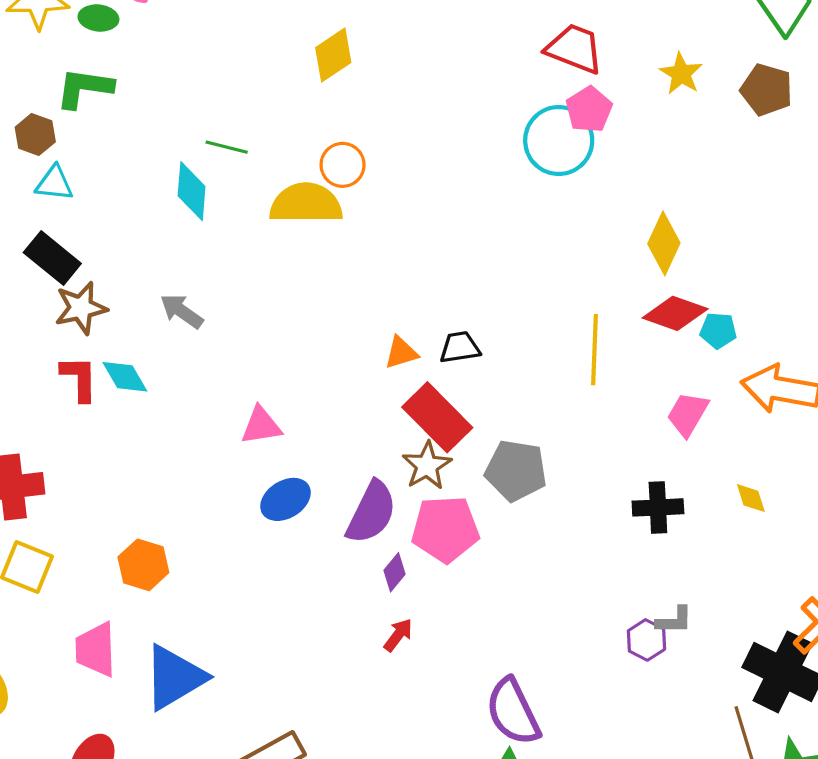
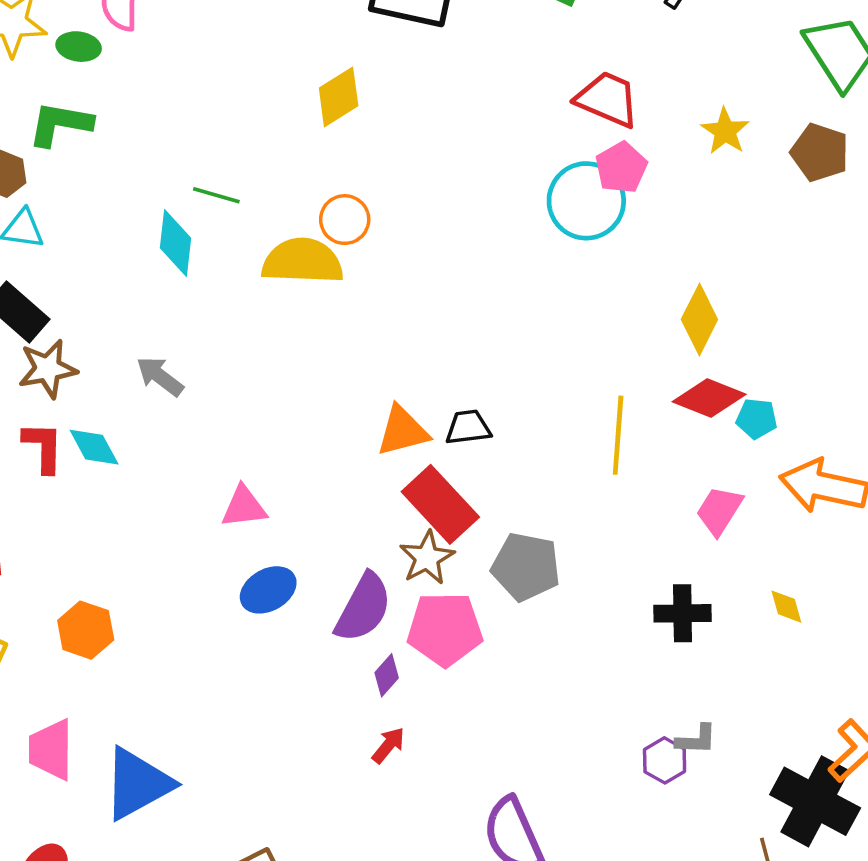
orange triangle: (401, 353) -> (403, 431), size x1.4
orange hexagon: (143, 565) -> (86, 630), moved

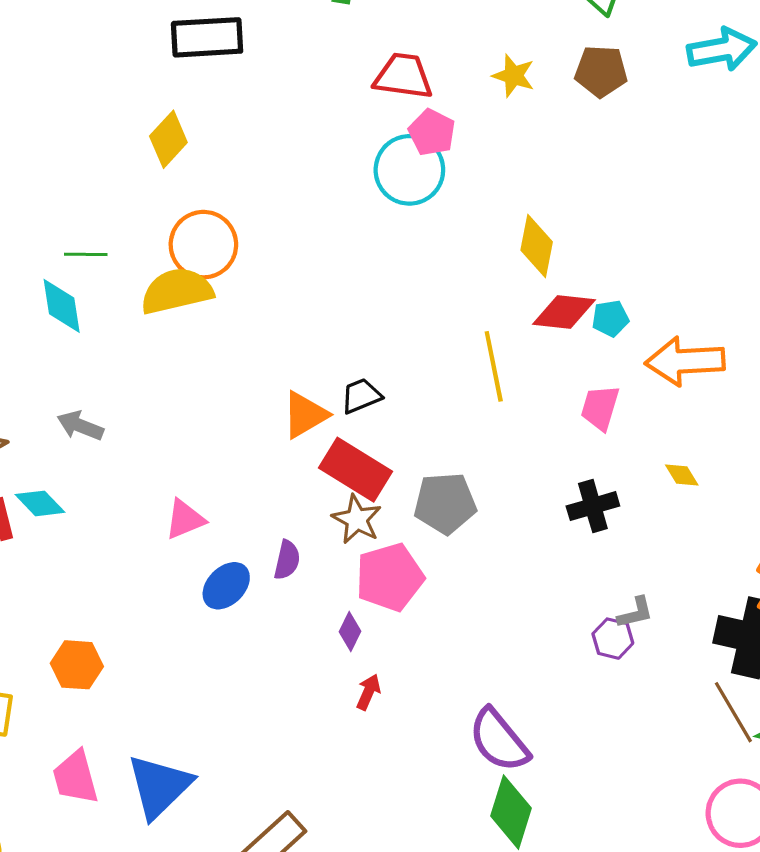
orange circle: (345, 220) -> (203, 245), size x1.5
purple semicircle: (363, 608) -> (287, 560), moved, size x0.6

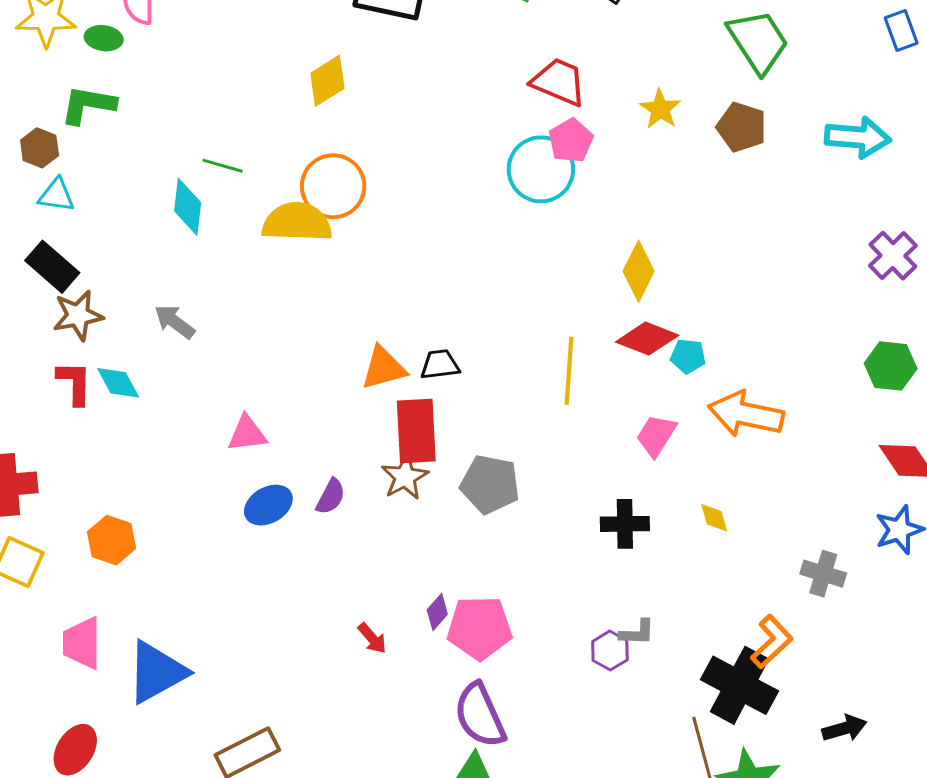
red rectangle: (356, 470) -> (416, 431), turned 40
pink pentagon: (390, 577) -> (479, 628), moved
purple diamond: (350, 631) -> (437, 612), moved
red arrow: (368, 692) -> (372, 638), turned 100

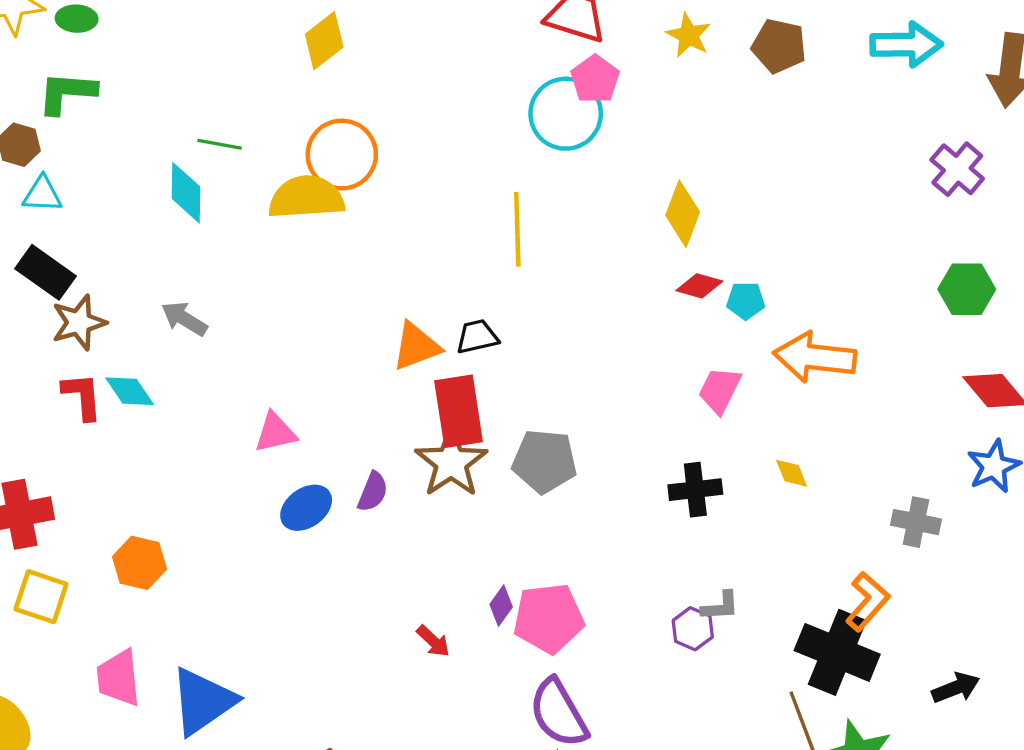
red diamond: (647, 339) -> (699, 286), size x0.7
yellow line: (569, 371) -> (517, 229), moved
brown star: (405, 477) -> (451, 462), size x1.4

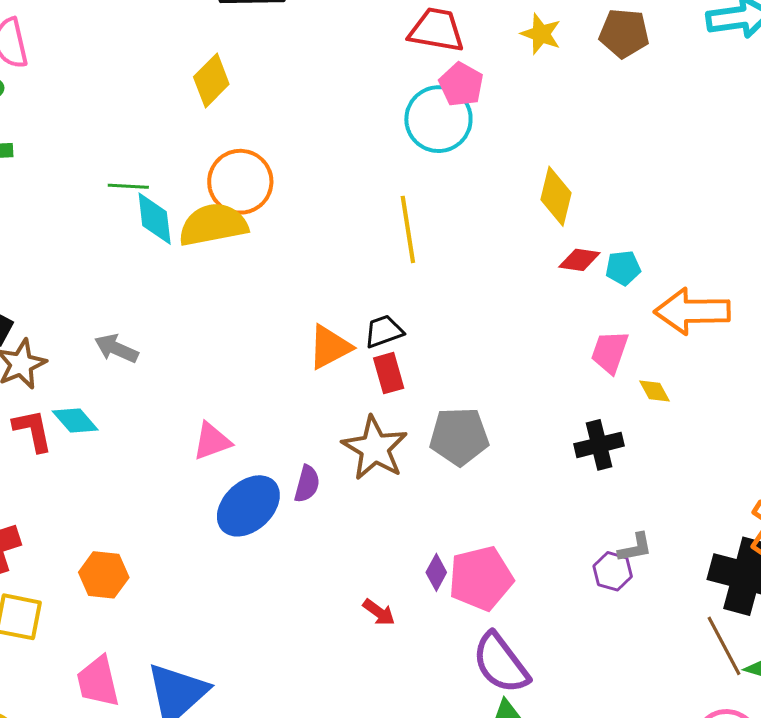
cyan diamond: (186, 193) -> (155, 219), moved
red rectangle: (459, 411) -> (389, 373), moved, size x0.6
yellow diamond: (792, 473) -> (654, 391), moved
blue ellipse: (306, 508) -> (248, 506), size x1.4

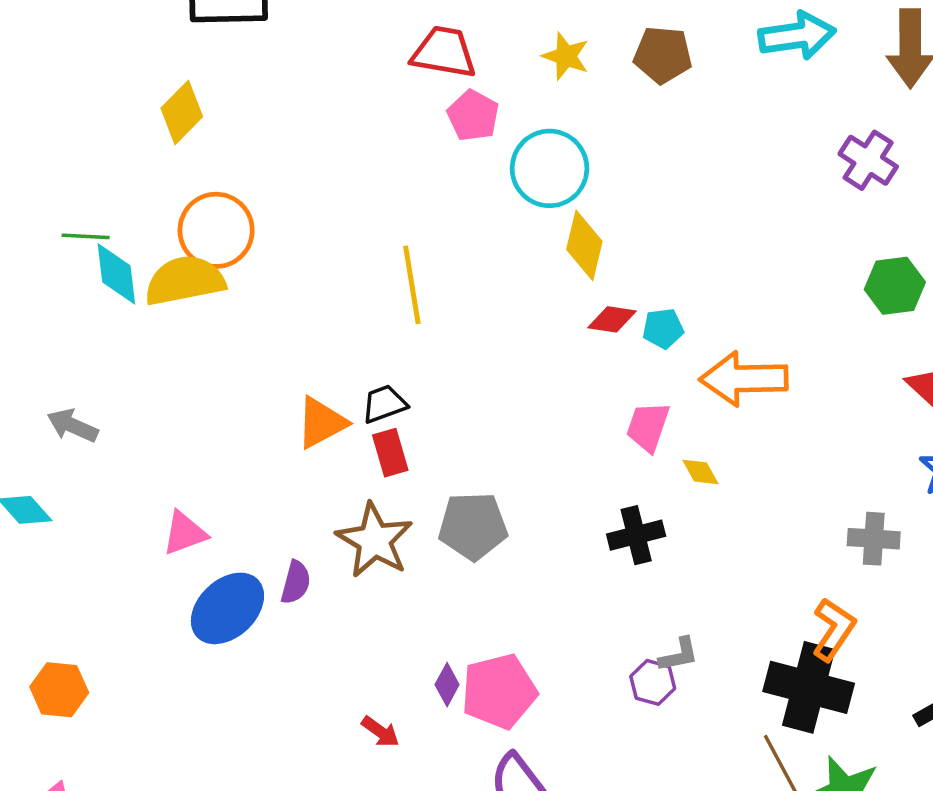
cyan circle: (438, 119) -> (550, 168), moved

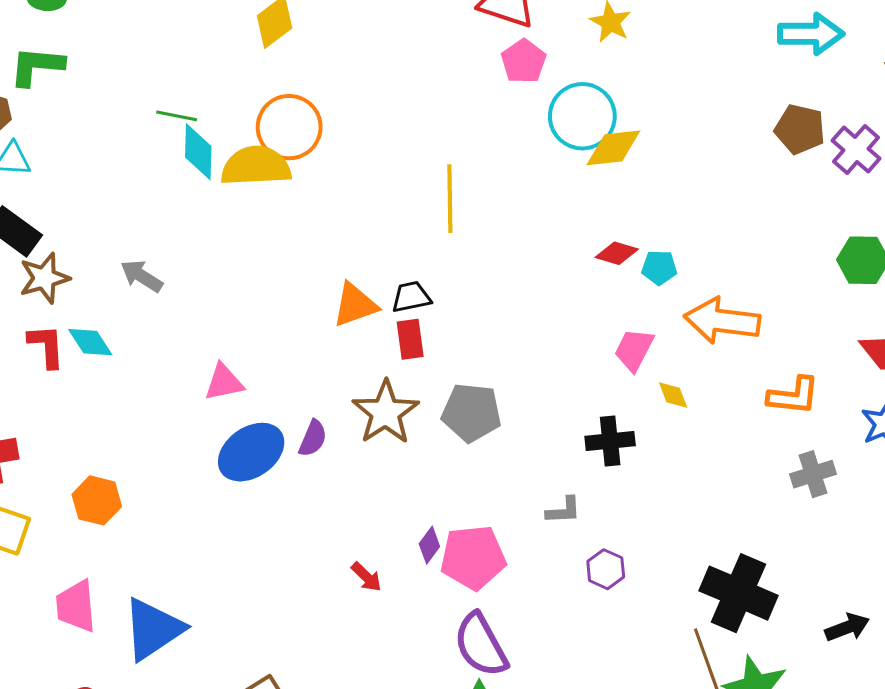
brown pentagon: (663, 55) -> (800, 129), moved
yellow diamond: (584, 245) -> (613, 148), moved, turned 62
gray cross: (874, 539) -> (813, 474), turned -30
orange L-shape: (834, 629) -> (793, 396), moved, turned 54
gray L-shape: (679, 655) -> (563, 510), moved

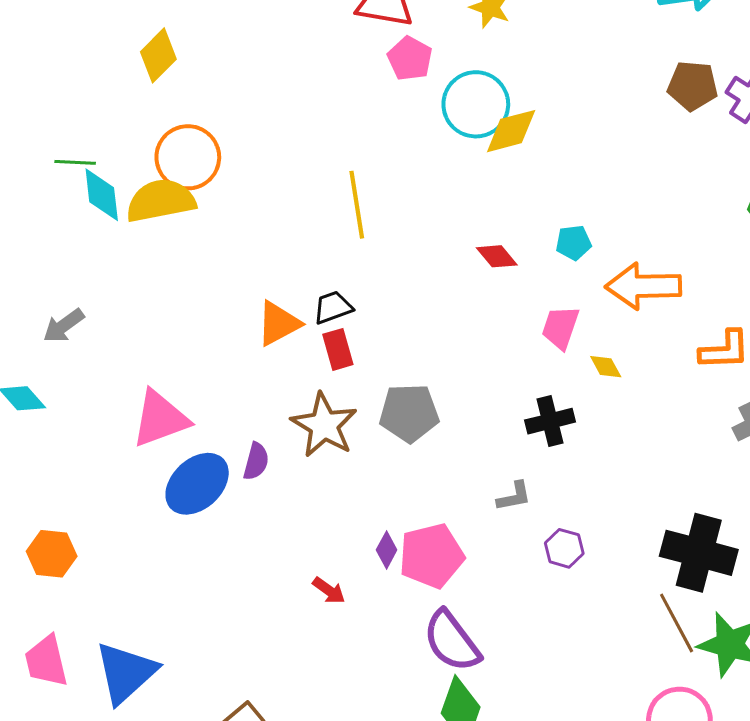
red diamond: (617, 253) -> (497, 256), moved, turned 42
gray arrow: (142, 276) -> (64, 326), turned -60
pink triangle: (224, 382) -> (160, 419), size x1.5

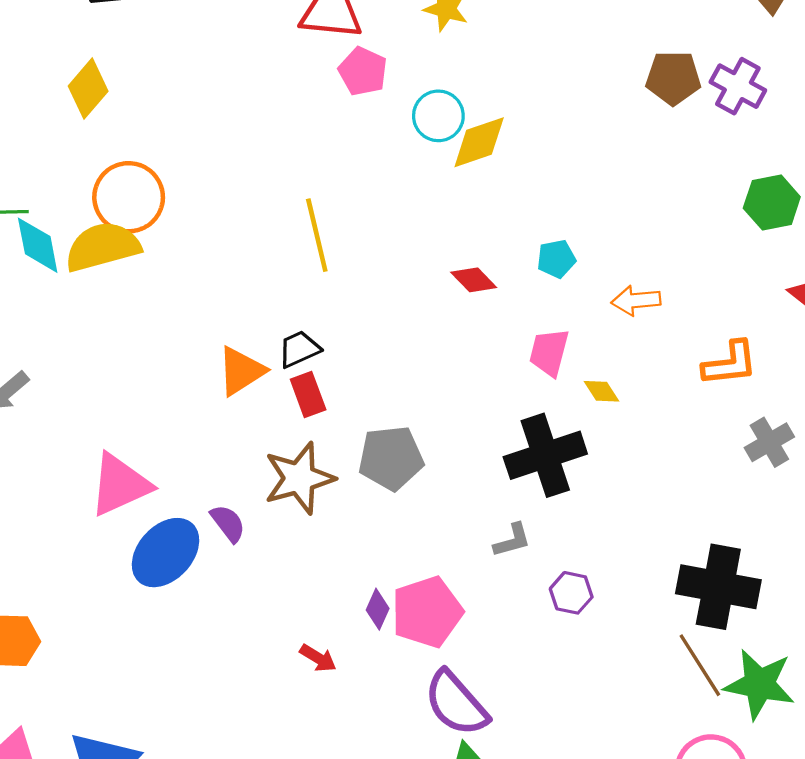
cyan circle: (476, 104) -> (438, 116), size x0.7
orange arrow: (643, 286) -> (636, 300), size x0.6
black cross: (550, 421) -> (545, 455), size x1.5
brown star: (324, 425) -> (299, 478), turned 30
purple semicircle: (256, 461) -> (228, 523), turned -48

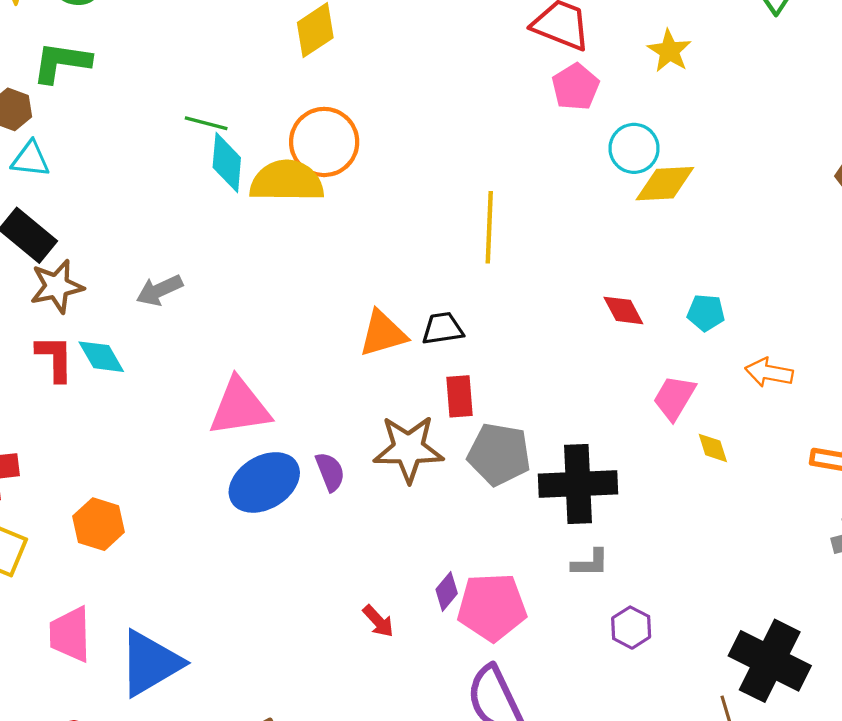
red rectangle: (308, 395) -> (459, 396), moved
black cross: (545, 455) -> (578, 484), moved

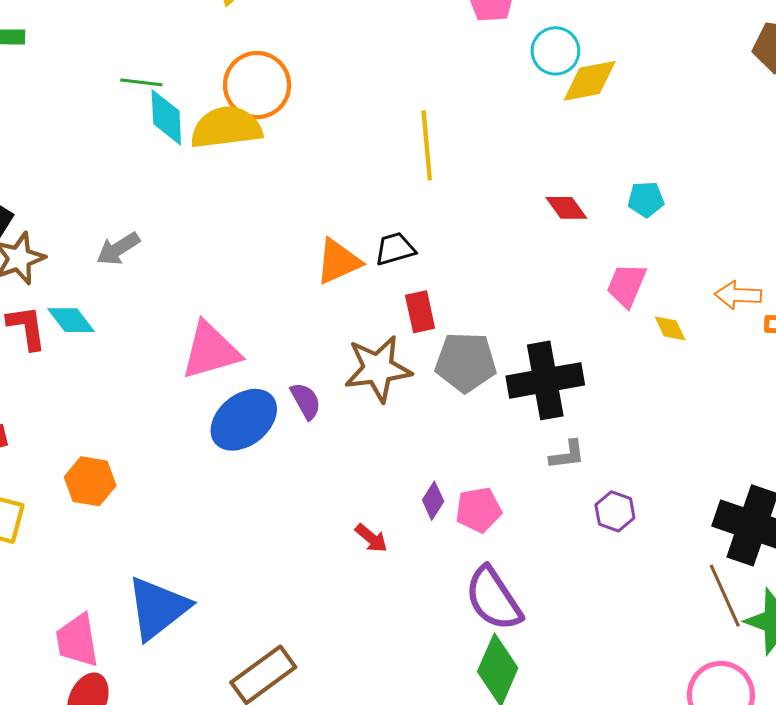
orange arrow: (769, 373) -> (738, 295), moved
pink pentagon: (492, 607) -> (479, 510), size x0.7
pink trapezoid: (70, 634) -> (77, 640), moved

